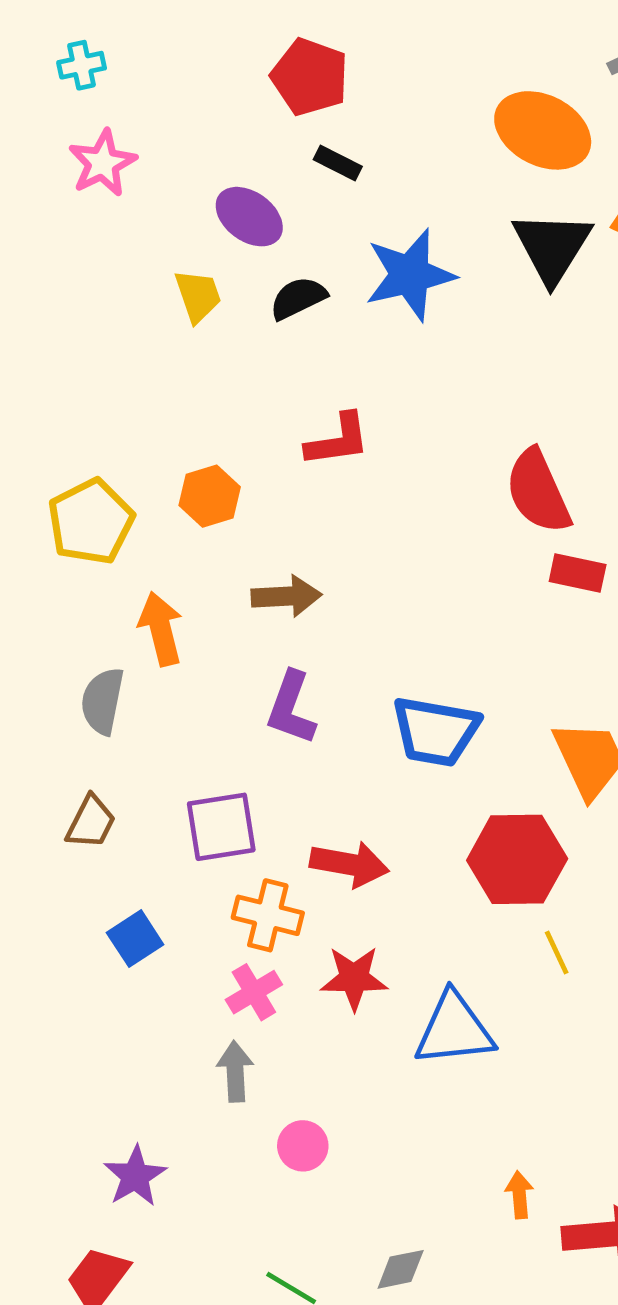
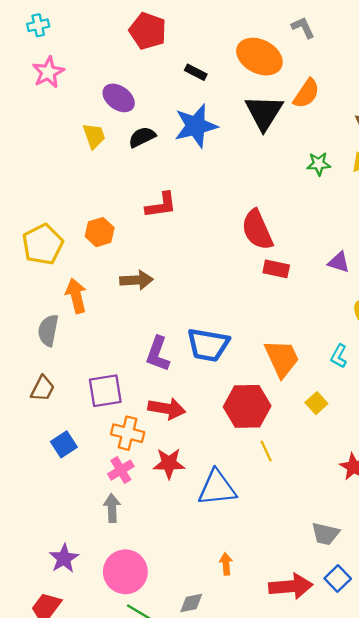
black rectangle: (338, 163) -> (196, 72), moved
purple L-shape: (291, 708) -> (158, 354), moved
pink circle: (303, 1146) -> (125, 572), moved, size x1.8
orange arrow: (519, 1195) -> (226, 564), moved

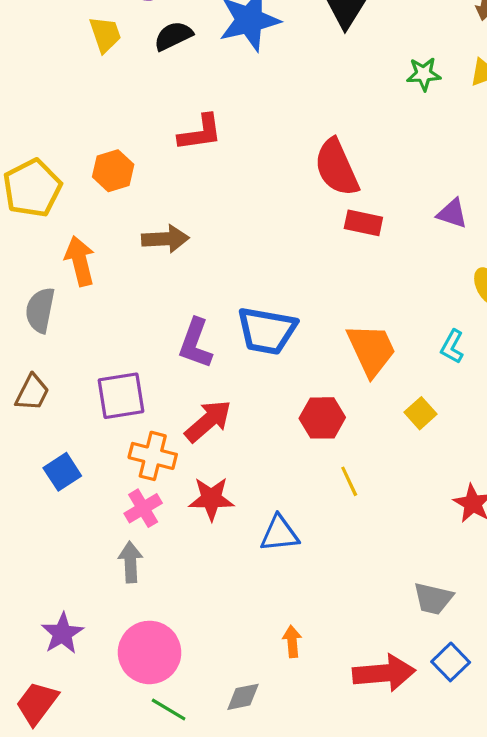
red hexagon: (247, 406) -> (322, 418), size x0.7
red arrow: (167, 409) -> (208, 421), turned -51
blue triangle: (217, 488) -> (279, 534), size x0.7

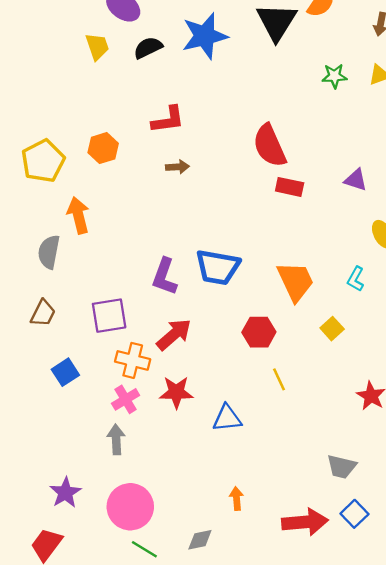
brown arrow: (165, 239) -> (177, 167), moved, size x0.7

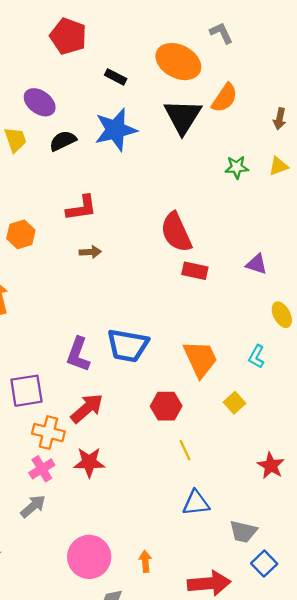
blue triangle: (227, 418) -> (196, 503), moved
gray arrow: (116, 439) -> (33, 506), turned 52
pink circle: (130, 507) -> (89, 557), moved
blue square: (354, 514) -> (264, 564), moved

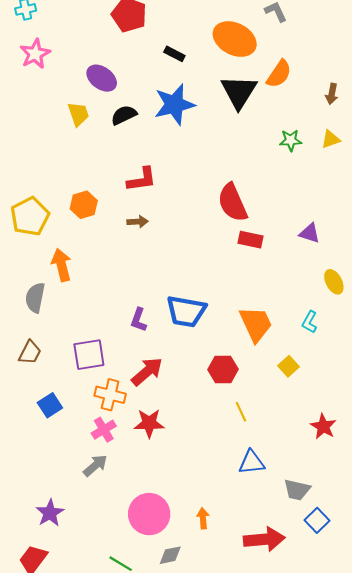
brown arrow: (90, 252) -> (138, 222), moved
purple L-shape: (78, 354) -> (139, 320), size x0.7

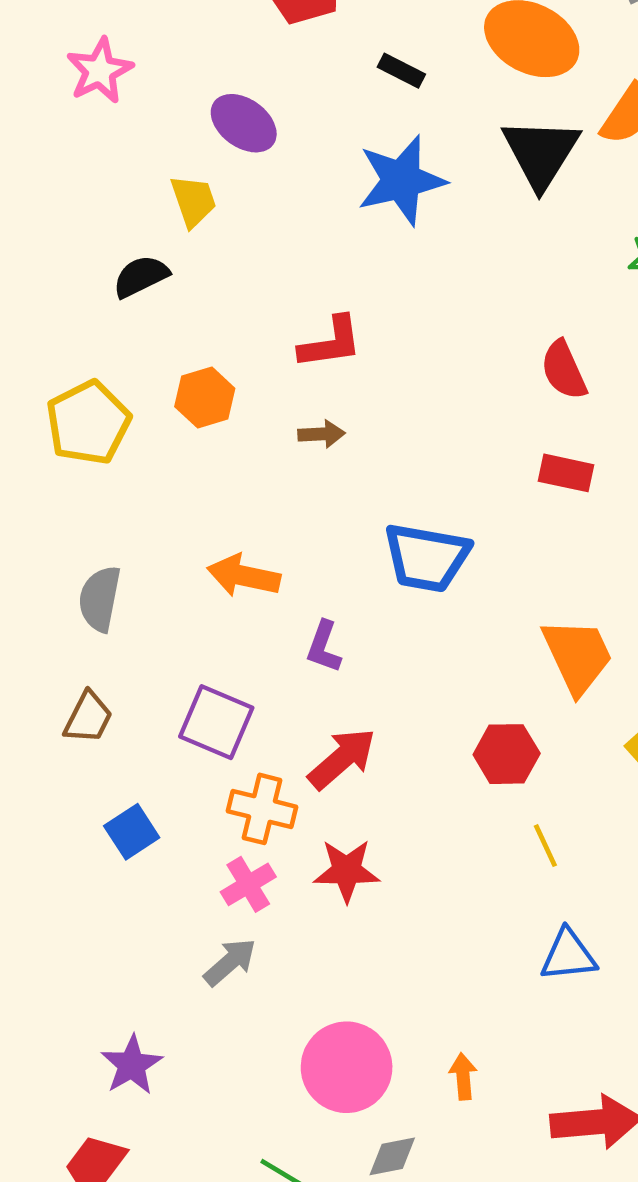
black semicircle: (124, 115) -> (141, 276), moved
red semicircle: (233, 203) -> (564, 370), moved, size x0.7
orange arrow: (62, 265) -> (244, 576), moved, turned -64
blue trapezoid: (186, 311) -> (427, 558), moved
purple square: (89, 355) -> (216, 722), turned 32

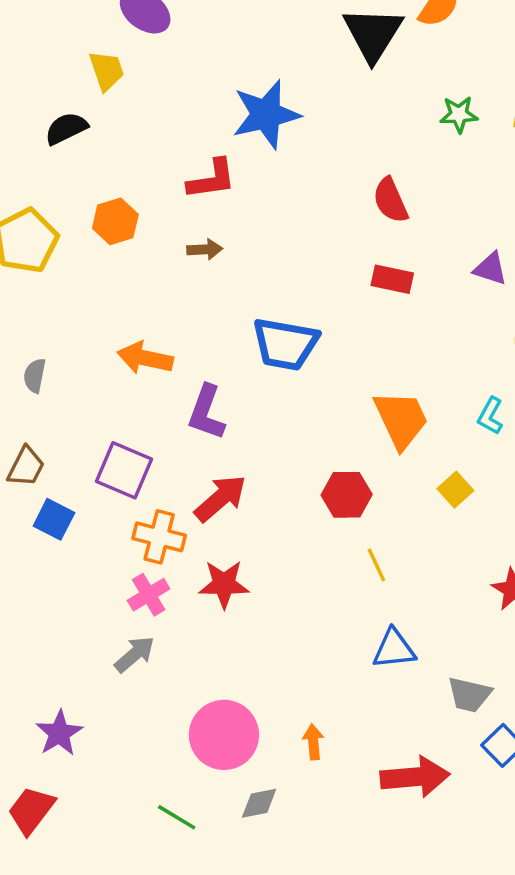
blue star: (401, 180) -> (266, 114), moved
gray semicircle: (100, 599) -> (35, 376), size x0.7
purple L-shape: (324, 647) -> (206, 412), size x1.4
blue square: (132, 832) -> (54, 519), moved, turned -30

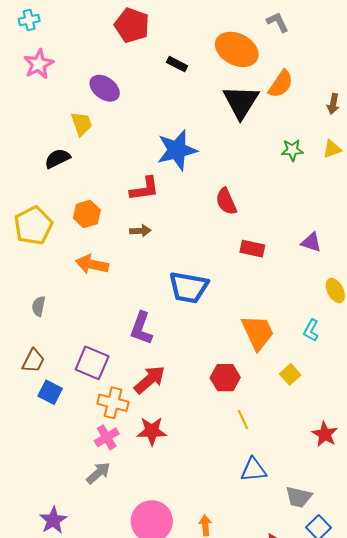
red semicircle: (390, 200) -> (226, 201), moved
orange arrow: (145, 358) -> (92, 264), moved

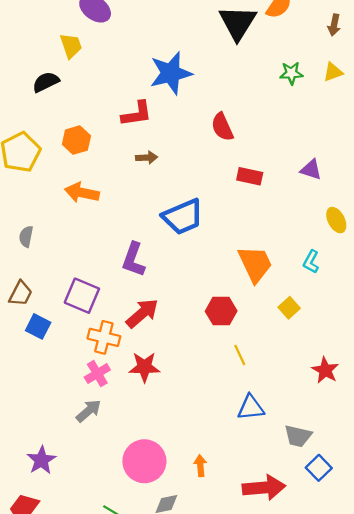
brown arrow: (140, 231) -> (147, 158), moved
blue trapezoid: (188, 287) -> (183, 217), turned -33

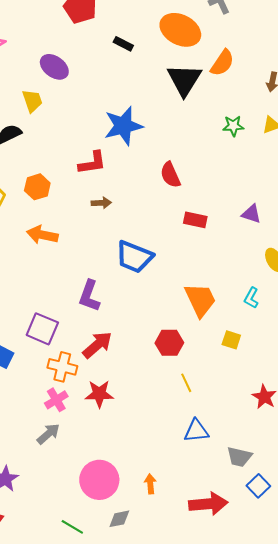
blue trapezoid: (183, 217) -> (134, 257), turned 45
yellow square: (289, 308) -> (231, 340), turned -30

